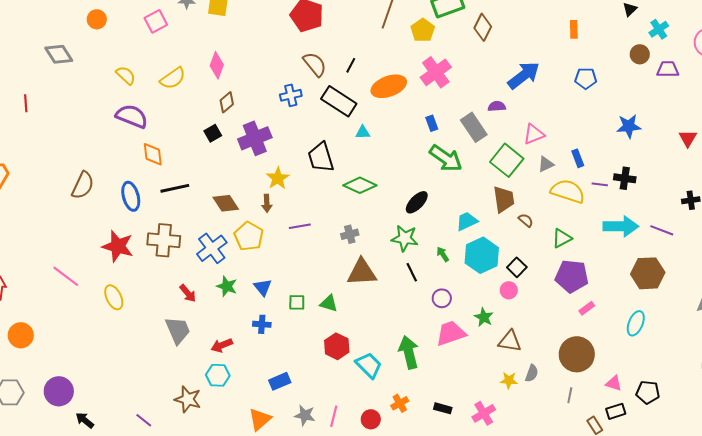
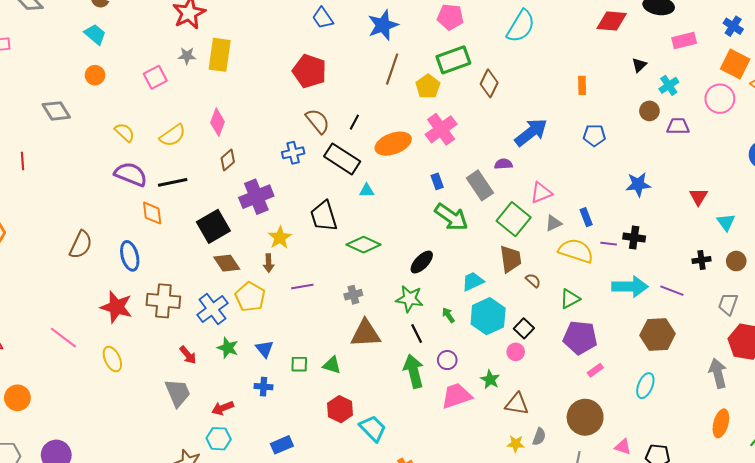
black square: (213, 133) -> (213, 226), moved, size x1.8
black line: (175, 188) -> (173, 182), moved
green arrow: (409, 352) -> (414, 371), moved

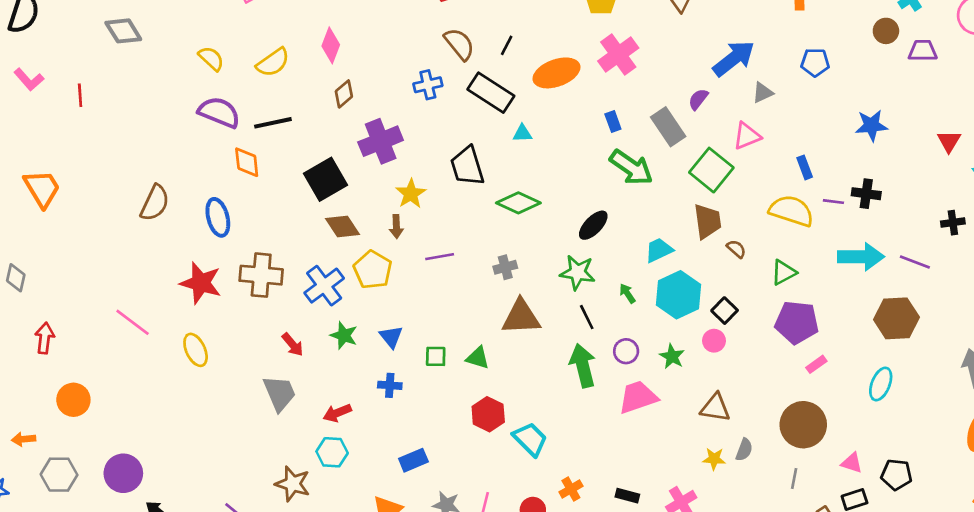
purple semicircle: (503, 164) -> (698, 99), turned -48
gray triangle: (553, 223) -> (763, 93), moved
green star: (490, 379) -> (672, 356), moved

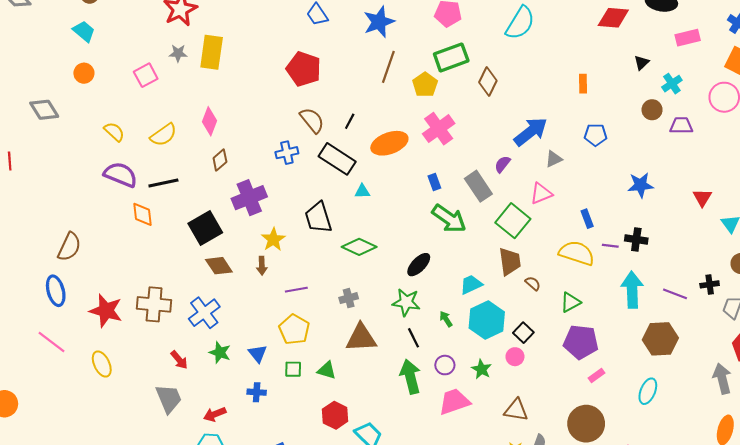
blue ellipse: (218, 217) -> (56, 291), moved
black cross: (953, 223) -> (710, 284), moved
cyan arrow: (861, 257) -> (632, 290), turned -92
yellow pentagon: (373, 270) -> (294, 329), moved

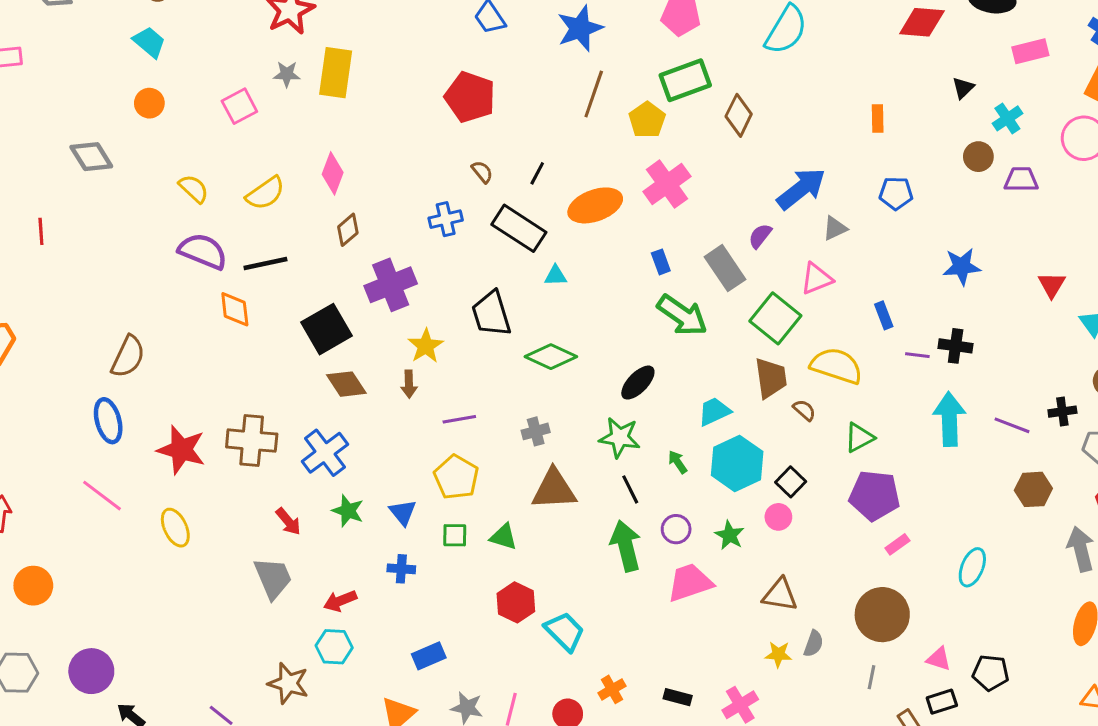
brown semicircle: (312, 120) -> (482, 172), size x0.6
yellow semicircle: (577, 253) -> (836, 366), moved
brown hexagon: (660, 339) -> (1033, 489), moved, size x0.7

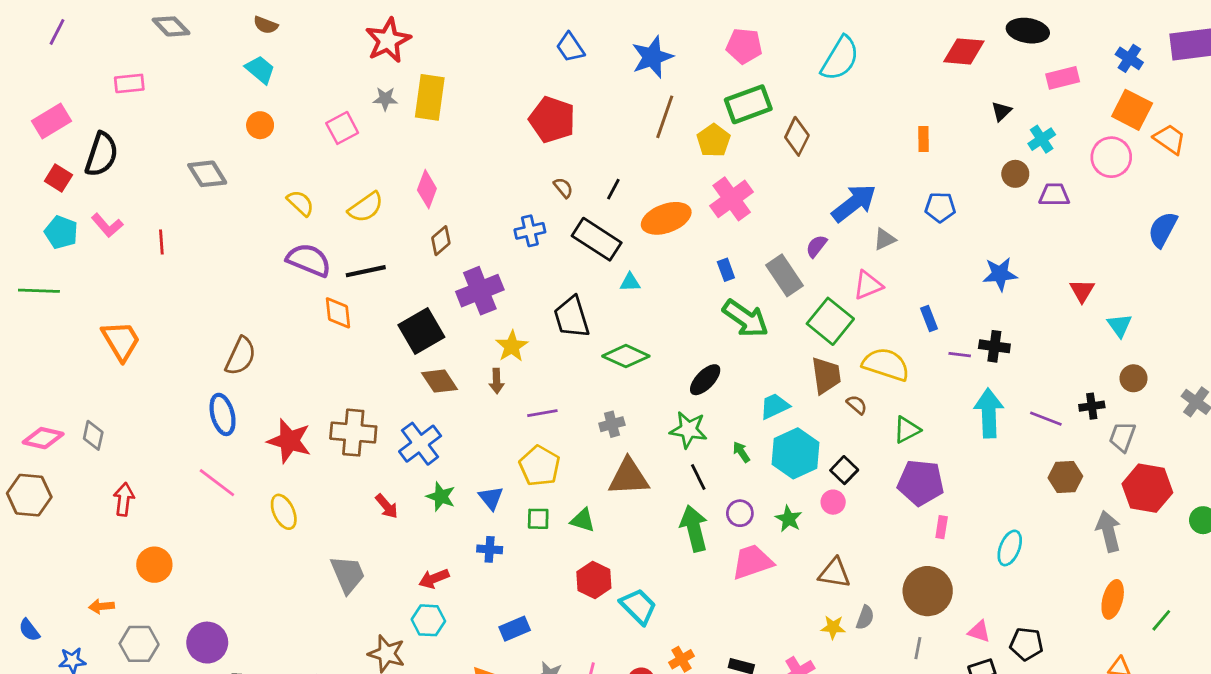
pink rectangle: (897, 544) -> (942, 527), turned -45
gray trapezoid: (273, 578) -> (348, 574), moved

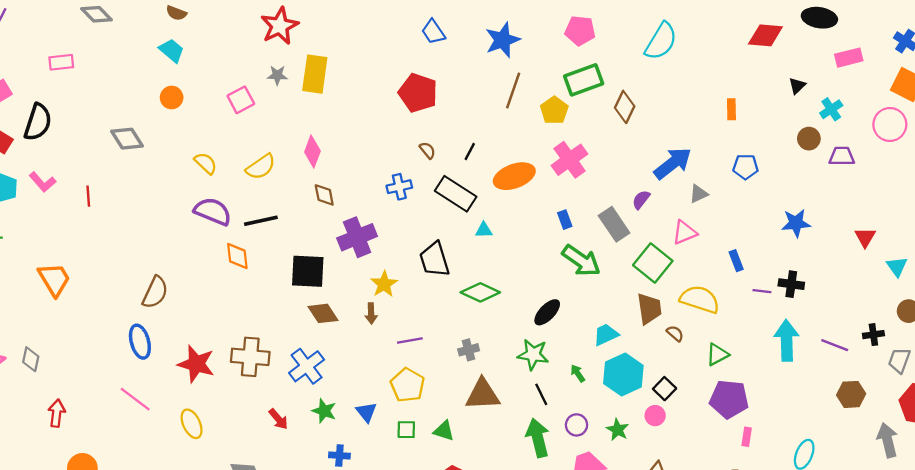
brown diamond: (441, 241) -> (324, 195), turned -60
black square: (421, 331) -> (308, 271), turned 33
blue cross: (490, 549) -> (339, 455), moved

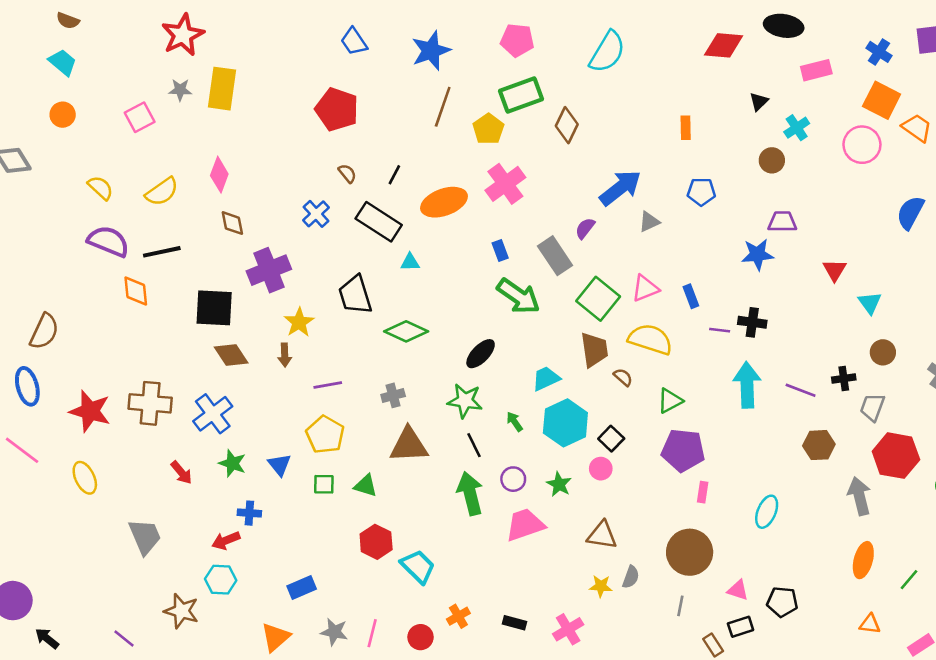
purple trapezoid: (842, 156) -> (782, 222), moved
blue cross: (399, 187) -> (316, 214), turned -30
pink triangle: (684, 232) -> (645, 288), moved

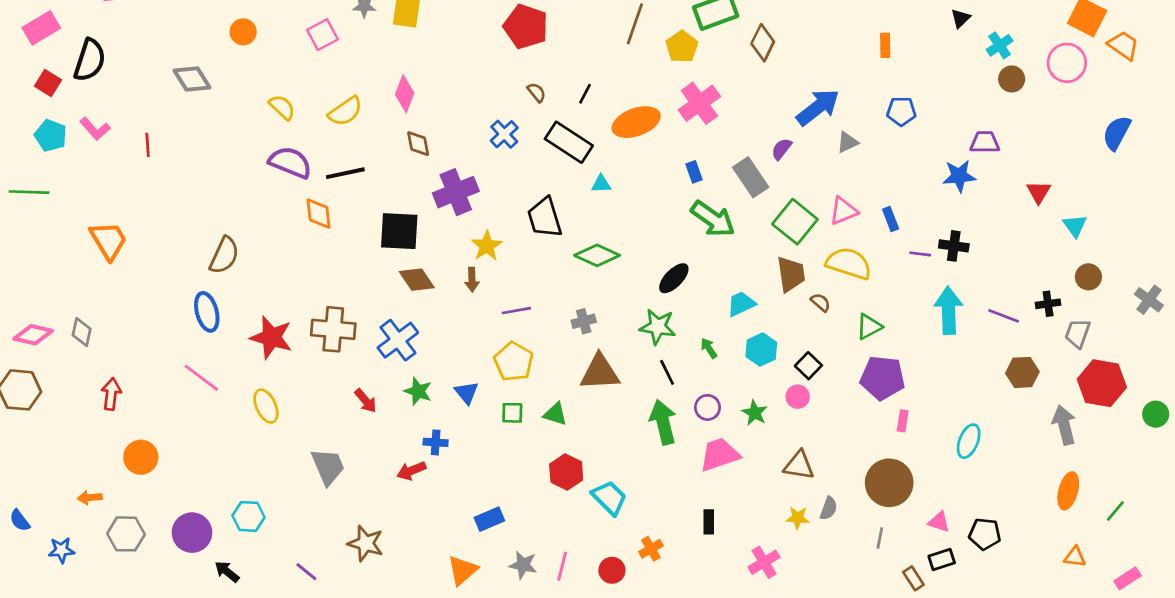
brown circle: (772, 160) -> (1012, 79), moved
cyan hexagon: (565, 423) -> (761, 350), size x0.7
cyan hexagon: (221, 580) -> (248, 516), moved
black rectangle: (515, 623) -> (709, 522), moved, turned 75

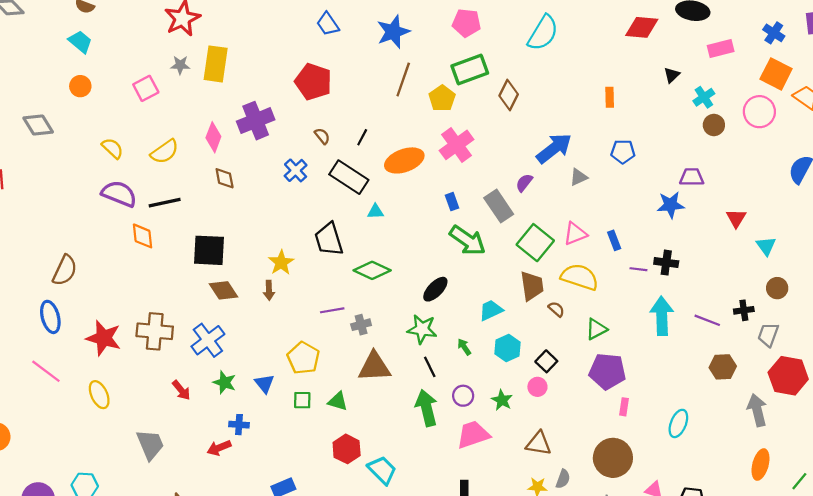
purple cross: (456, 192) -> (256, 121), moved
purple line: (516, 311) -> (332, 310), moved

